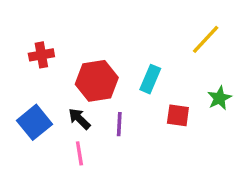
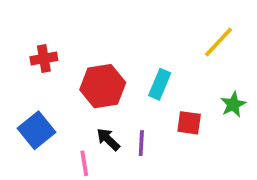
black arrow: (79, 119) -> (108, 139), moved
purple line: (119, 124) -> (141, 143), moved

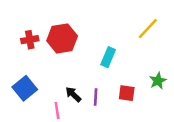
red hexagon: (103, 86) -> (62, 38), moved
green star: (233, 104) -> (158, 81), moved
red square: (189, 123) -> (127, 93), moved

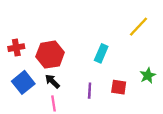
red hexagon: (62, 38) -> (50, 55), moved
red cross: (30, 40) -> (16, 48), moved
black arrow: (73, 94) -> (52, 81), moved

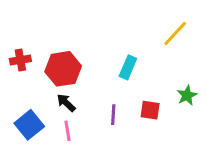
blue square: (23, 82) -> (29, 125), moved

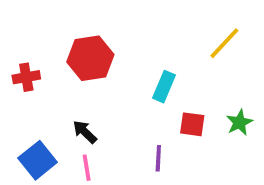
red hexagon: (63, 69) -> (90, 58), moved
red square: (150, 110) -> (192, 124), moved
purple line: (113, 115) -> (158, 158), moved

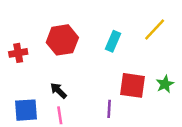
cyan rectangle: (164, 87) -> (113, 41), moved
red square: (192, 124) -> (133, 85), size x1.5
blue square: (38, 160) -> (26, 110), turned 35

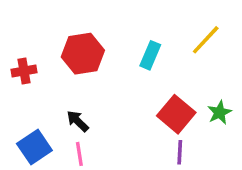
red square: (133, 85) -> (176, 114), turned 32
purple line: (109, 109) -> (180, 152), moved
blue square: (26, 110) -> (34, 147), turned -30

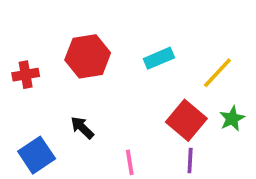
yellow line: (206, 40) -> (217, 73), moved
cyan rectangle: (150, 55) -> (159, 58), turned 44
pink line: (79, 154) -> (130, 162), moved

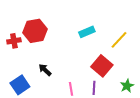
red hexagon: (88, 56) -> (35, 31), moved
green star: (232, 118) -> (127, 86), moved
purple line: (190, 161) -> (94, 88), moved

